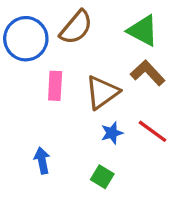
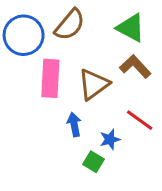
pink rectangle: (55, 86) -> (50, 78), size x1.4
blue star: (112, 133) -> (110, 139), moved
blue arrow: (42, 161) -> (74, 125), moved

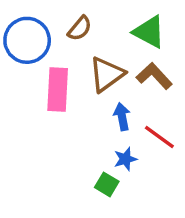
brown semicircle: (70, 25) -> (80, 28), size x0.7
brown triangle: (94, 84) -> (107, 74), moved
blue arrow: (74, 125) -> (122, 117), moved

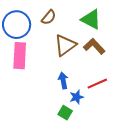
pink rectangle: (58, 90) -> (20, 56), moved
blue arrow: (122, 117) -> (63, 80), moved
red line: (159, 137) -> (97, 84), turned -60

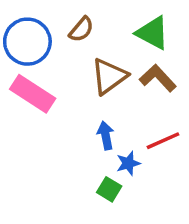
pink rectangle: (20, 56) -> (33, 94), turned -60

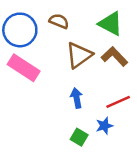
brown semicircle: (81, 29) -> (59, 21), turned -108
blue star: (128, 163) -> (104, 126), moved

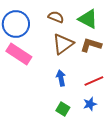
brown semicircle: (59, 21) -> (56, 17), moved
brown L-shape: (114, 56) -> (91, 45), turned -30
blue star: (104, 126) -> (90, 104), moved

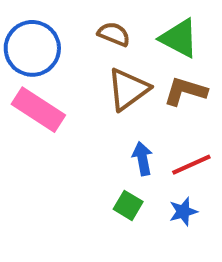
blue arrow: (61, 78) -> (142, 159), moved
green square: (63, 109) -> (128, 205), moved

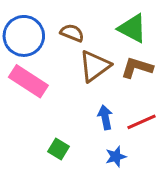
brown semicircle: (114, 34) -> (72, 33), moved
green square: (128, 205) -> (58, 149), moved
blue star: (183, 212) -> (116, 157), moved

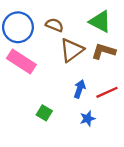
blue arrow: (105, 117) -> (80, 89), turned 30

